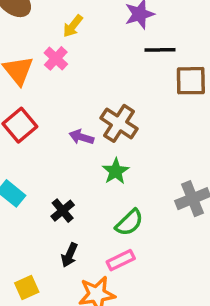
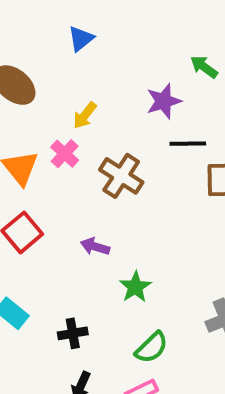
brown cross: (119, 123) -> (121, 176), moved
black cross: (63, 211) -> (73, 333), turned 30

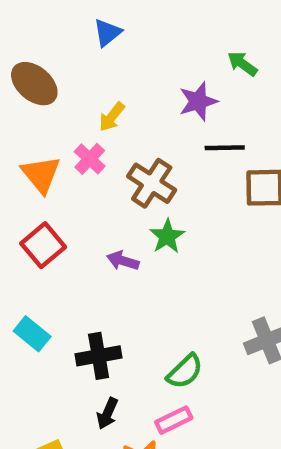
green star: (135, 287) -> (167, 236), moved
black cross: (73, 333) -> (99, 356), size x1.4

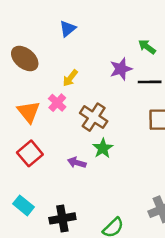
black line: (225, 148) -> (150, 82), moved

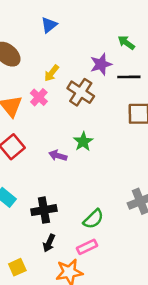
brown cross: (94, 117) -> (81, 92), moved

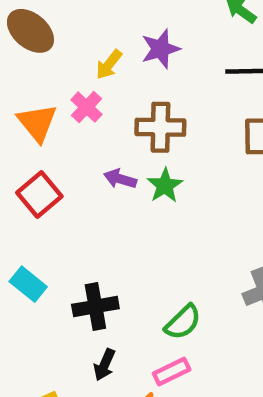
purple star: (101, 64) -> (160, 49), moved
brown cross: (81, 92) -> (160, 127), moved, turned -32
purple arrow: (58, 156) -> (120, 179), moved

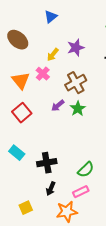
brown cross: (160, 127) -> (76, 83), turned -30
purple arrow: (120, 179) -> (58, 106), turned -56

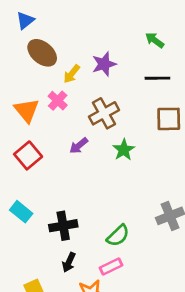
blue triangle: (51, 17) -> (25, 20), moved
brown ellipse: (18, 40) -> (42, 53), moved
green star: (78, 109) -> (124, 150), moved

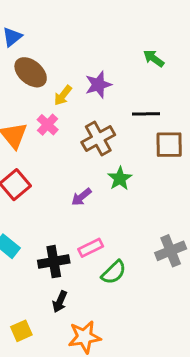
black line: (157, 78) -> (146, 114), moved
purple arrow: (79, 146) -> (81, 197), moved
pink rectangle: (111, 266) -> (91, 248), moved

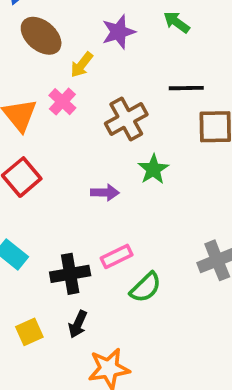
green arrow: (154, 58) -> (177, 22), moved
purple star: (98, 85) -> (118, 32), moved
purple arrow: (81, 197) -> (105, 193), turned -140
yellow square: (21, 331) -> (29, 332), moved

